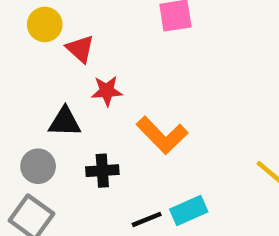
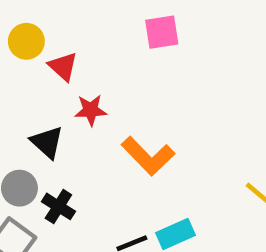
black triangle: (65, 122) -> (47, 142), turned 40
black cross: (102, 171) -> (58, 206), moved, turned 36

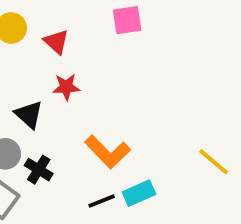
red triangle: (63, 67) -> (56, 42), moved
orange L-shape: (148, 156) -> (107, 152), moved

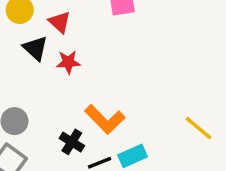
black triangle: (29, 114) -> (35, 48), moved
black cross: (39, 170) -> (72, 142), moved

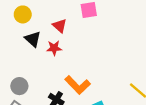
red triangle: (60, 22) -> (60, 26), moved

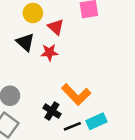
yellow circle: (23, 14) -> (33, 13), moved

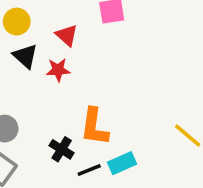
yellow circle: (33, 13) -> (17, 22), moved
orange L-shape: (76, 94) -> (94, 127), turned 52

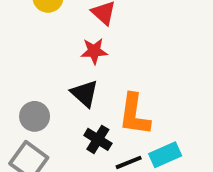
black triangle: (25, 56) -> (84, 93), moved

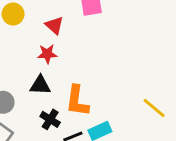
black triangle: (84, 93) -> (40, 85), turned -40

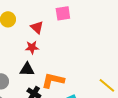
orange L-shape: (77, 101) -> (53, 80), turned 95

